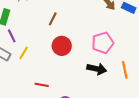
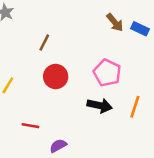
pink pentagon: (103, 43) -> (107, 73), turned -30
orange line: (125, 70) -> (135, 107), turned 30

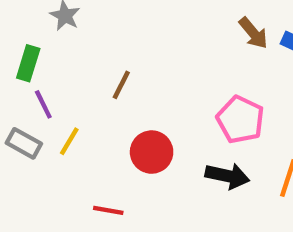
brown line: (44, 43) -> (121, 85), moved
red circle: (56, 77) -> (152, 152), moved

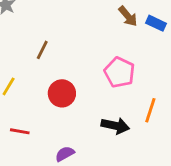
black arrow: (227, 176) -> (115, 126), moved
red line: (108, 210) -> (20, 131), moved

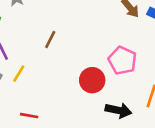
red circle: (62, 93) -> (92, 80), moved

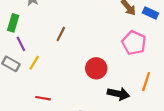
pink pentagon: (122, 60) -> (134, 43), moved

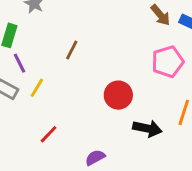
pink pentagon: (134, 43) -> (168, 62), turned 30
red line: (43, 98) -> (49, 134), turned -56

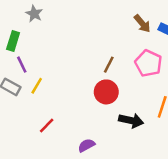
brown line: (72, 50) -> (109, 65), moved
pink pentagon: (168, 62) -> (148, 63), turned -30

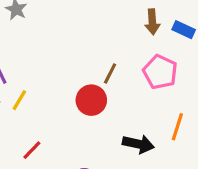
brown arrow: (142, 24) -> (152, 22), turned 36
red circle: (106, 92) -> (91, 100), moved

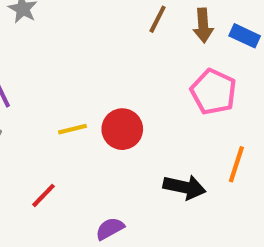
brown line: (110, 74) -> (158, 19), moved
yellow line: (19, 100) -> (73, 129), moved, turned 45

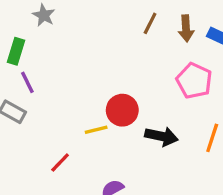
yellow line: (73, 129) -> (96, 130), moved
black arrow: (184, 187) -> (162, 136), moved

